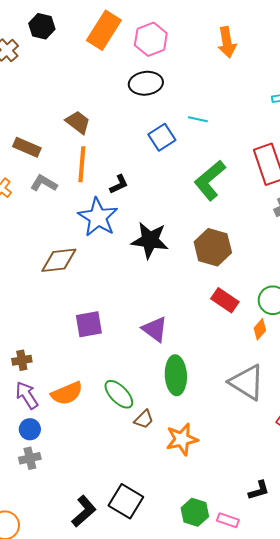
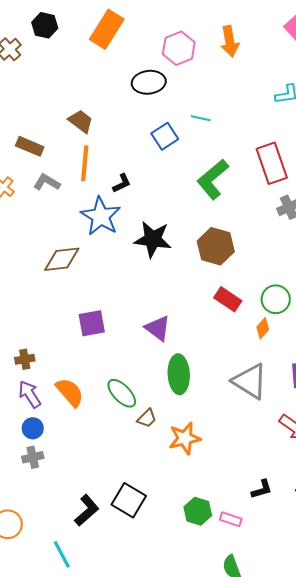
pink hexagon: (151, 39) -> (179, 48), moved
orange semicircle: (67, 393) -> (70, 392), turned -108

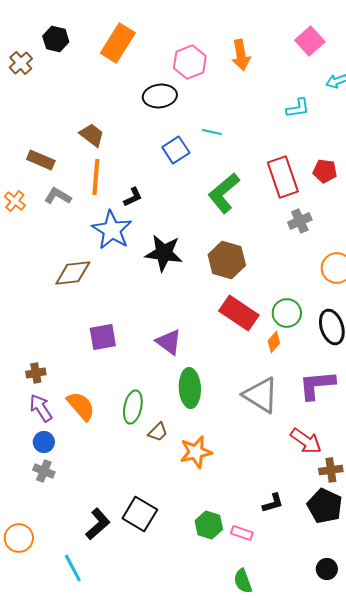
red rectangle: (228, 299) -> (239, 313), size x1.4
green ellipse: (122, 393) -> (133, 407), turned 56
gray cross: (33, 457) -> (44, 471), turned 35

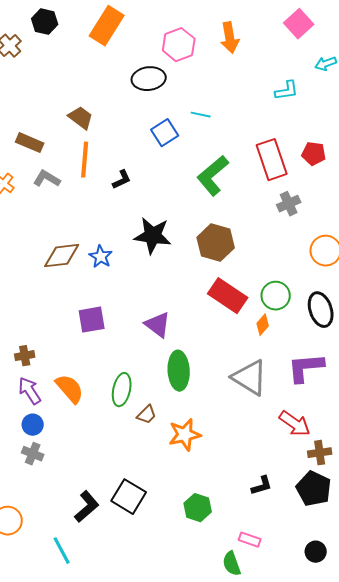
blue star: (112, 230) -> (101, 257), moved, size x0.6
pink rectangle: (242, 533) -> (250, 540), moved

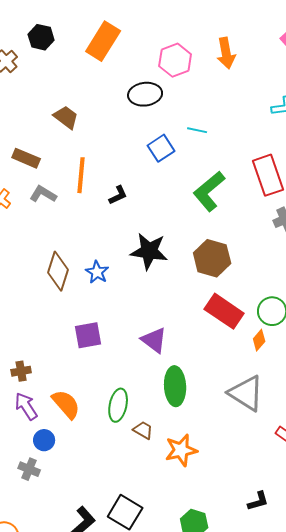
brown trapezoid: (81, 118) -> (66, 117), moved
brown diamond: (62, 256) -> (58, 271), turned -66
brown trapezoid: (147, 415) -> (143, 430), turned -105
blue circle: (33, 425) -> (44, 440), moved

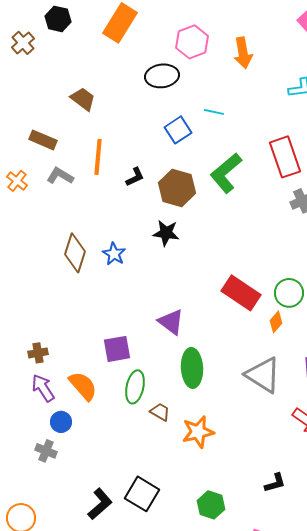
orange arrow: (226, 53) -> (243, 53), moved
black star: (149, 251) -> (166, 233), size x0.7
brown hexagon: (212, 258) -> (177, 188), moved
purple square: (88, 335) -> (117, 349), moved

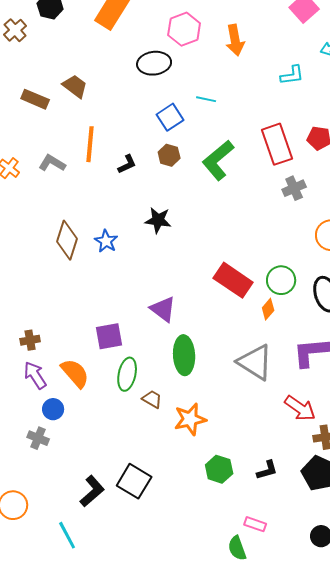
brown rectangle: (43, 140) -> (35, 99), moved
brown hexagon: (177, 188) -> (169, 155), moved, size x0.6
green hexagon: (211, 505) -> (219, 469), moved

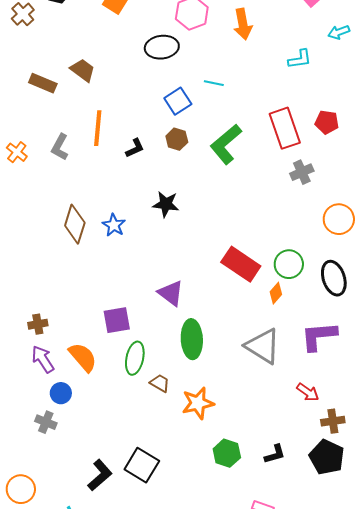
gray L-shape: (52, 163) -> (60, 147), turned -92
red arrow: (300, 408) -> (308, 392), size x0.7

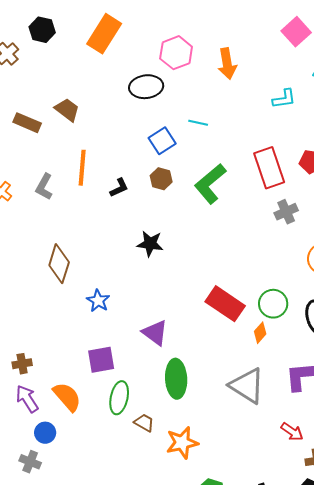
blue star: (114, 225) -> (98, 301), moved

